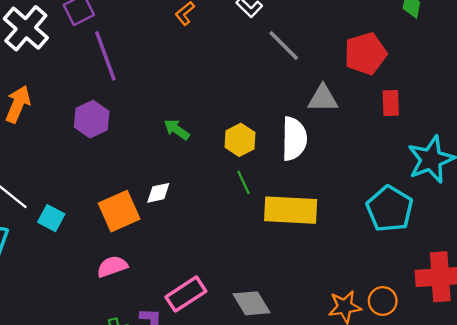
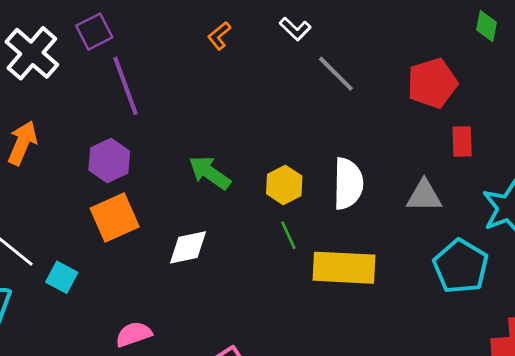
gray triangle: (323, 98) -> (424, 196), moved
green arrow: (177, 130) -> (210, 173), size x1.4
white diamond: (158, 193) -> (188, 247), size x1.4
orange square: (119, 211) -> (115, 218), moved

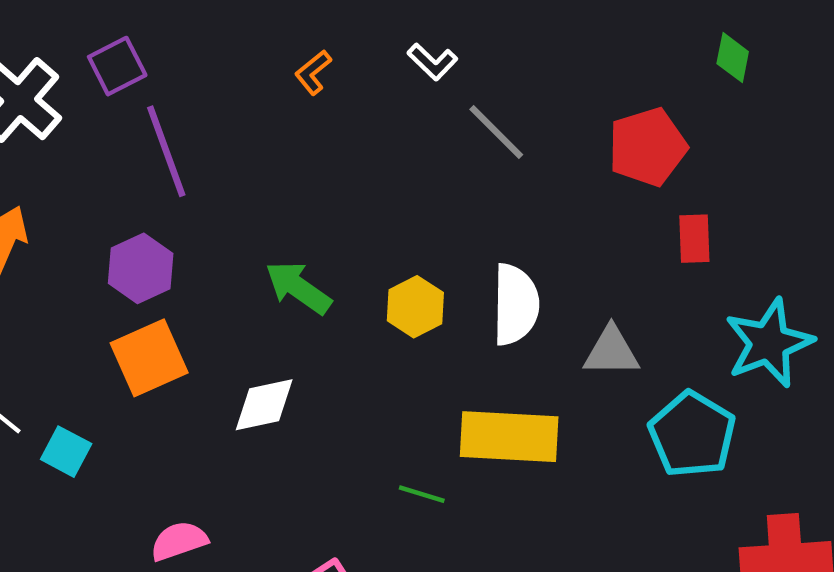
gray triangle: (424, 196) -> (611, 351), moved
green line: (288, 235) -> (422, 494), moved, turned -48

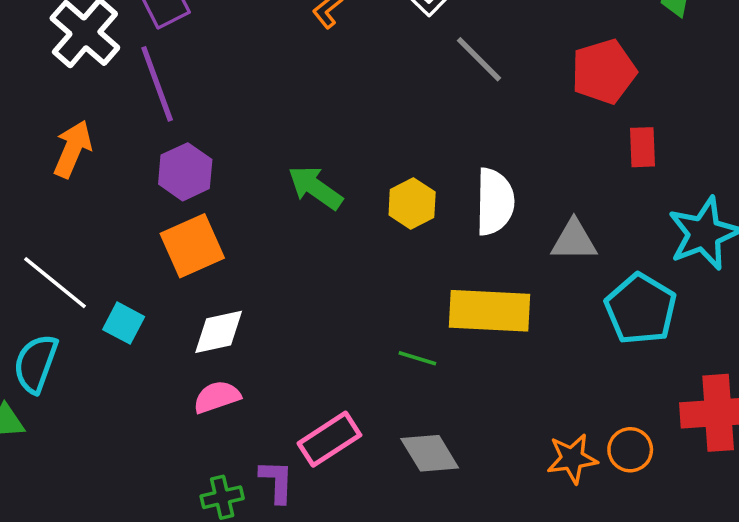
purple line: (166, 151) -> (157, 84), moved
white diamond: (264, 405) -> (219, 332), moved

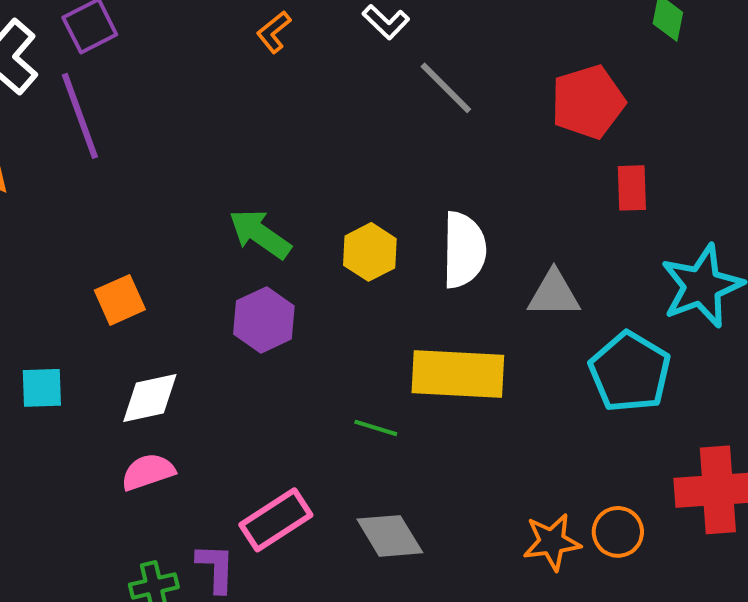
purple hexagon: (185, 172) -> (264, 320), moved
orange square: (192, 246) -> (120, 300), size x0.7
cyan square: (124, 323) -> (42, 388), turned -30

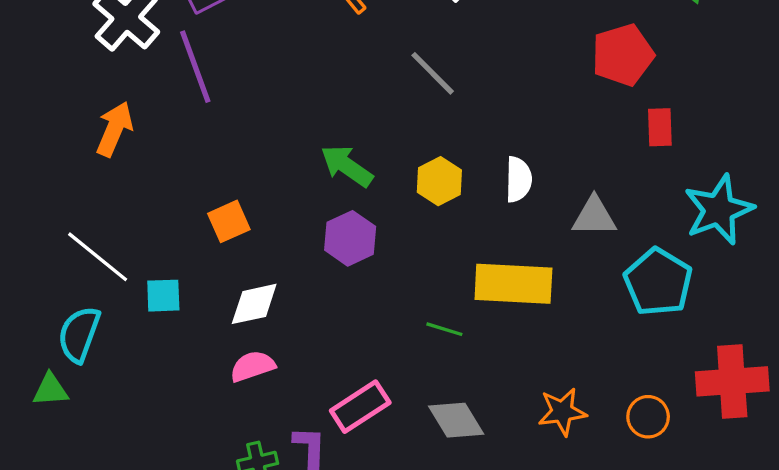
gray line: (446, 88) -> (433, 73), moved
white semicircle: (464, 250) -> (518, 179), size x0.7
orange star: (552, 542) -> (562, 412), moved

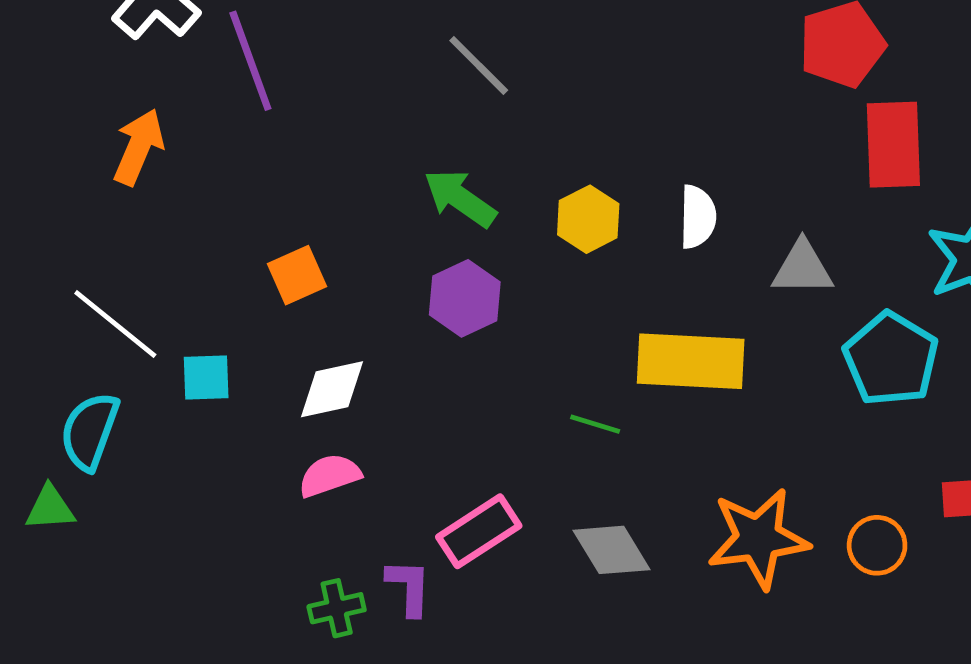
gray line: (433, 73) -> (479, 65), moved
red rectangle: (660, 127) -> (893, 145), size x1.6
orange star: (562, 412) -> (758, 538), size x1.5

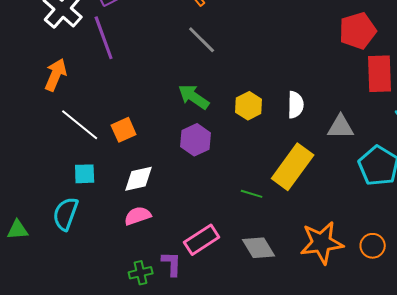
white line: (115, 324) -> (80, 125), moved
yellow rectangle: (691, 361) -> (293, 167), turned -57
cyan semicircle: (90, 431) -> (66, 214), moved

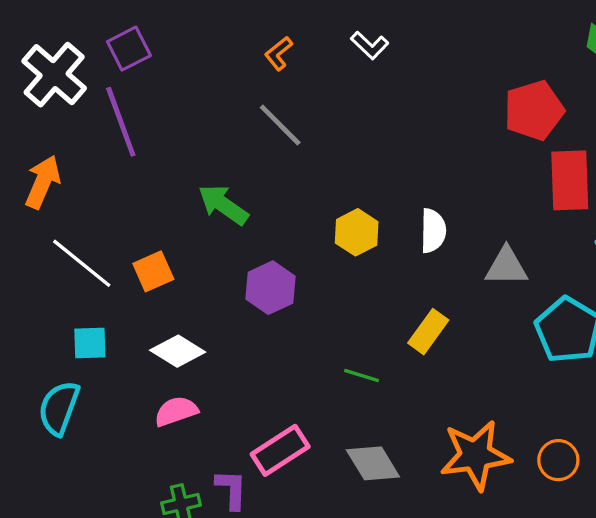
green arrow: (194, 97) -> (223, 205), moved
yellow rectangle: (293, 167) -> (428, 332), size x0.6
white diamond: (139, 179) -> (178, 351), turned 44

